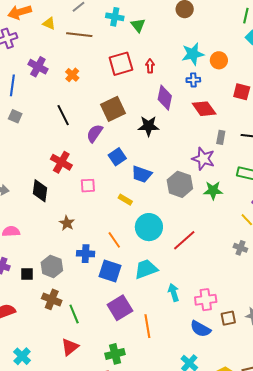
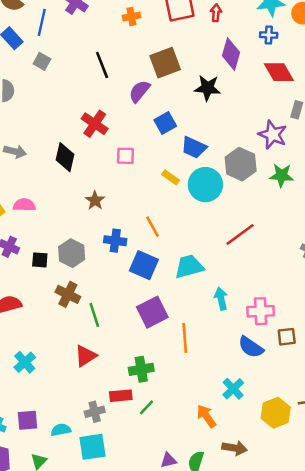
orange cross: (72, 75) -> (131, 17), moved, turned 32
cyan circle: (149, 227) -> (205, 185), moved

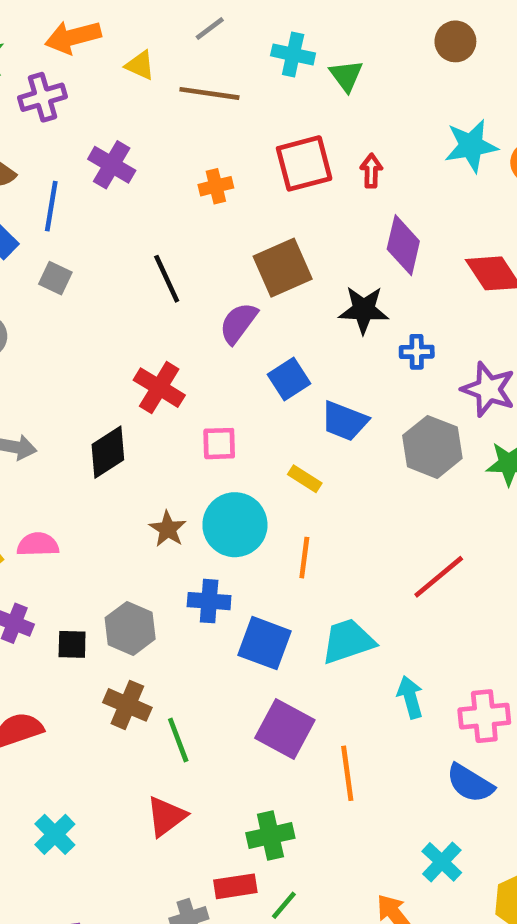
blue cross: (269, 35) -> (417, 352), moved
black diamond: (65, 157) -> (108, 452), turned 48
cyan circle: (205, 185) -> (235, 525), moved
orange line: (153, 227) -> (304, 558), moved, turned 40
purple square: (152, 312) -> (285, 729), turned -32

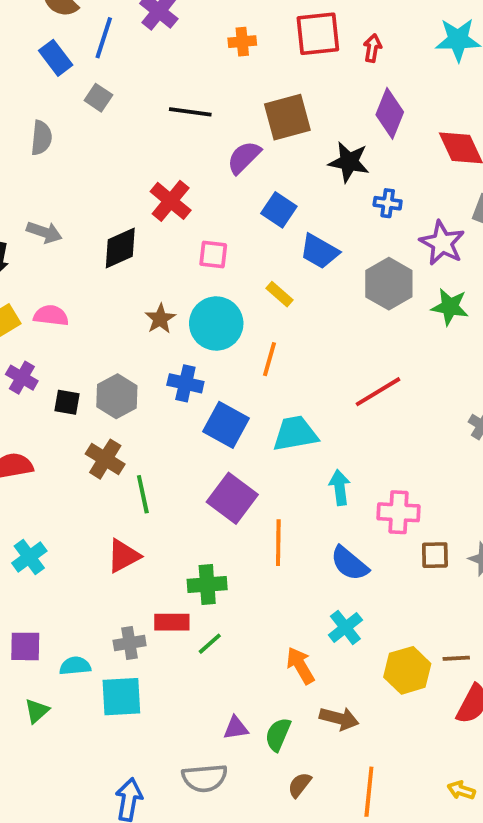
black line: (167, 279) -> (190, 112), turned -66
blue square: (289, 379) -> (279, 210), turned -32
blue semicircle: (470, 783) -> (349, 563), moved

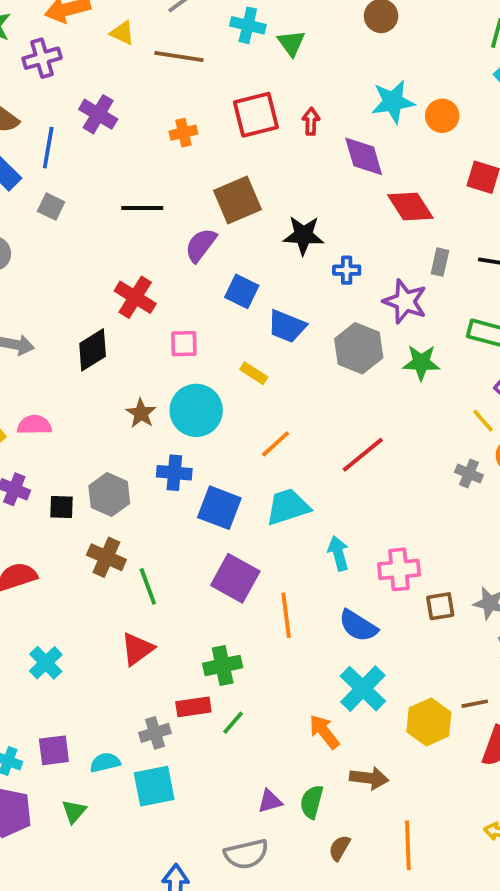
purple diamond: (390, 113) -> (364, 156), moved, turned -30
orange line: (269, 359) -> (275, 444), moved, turned 40
cyan cross: (345, 627) -> (363, 689), size x1.4

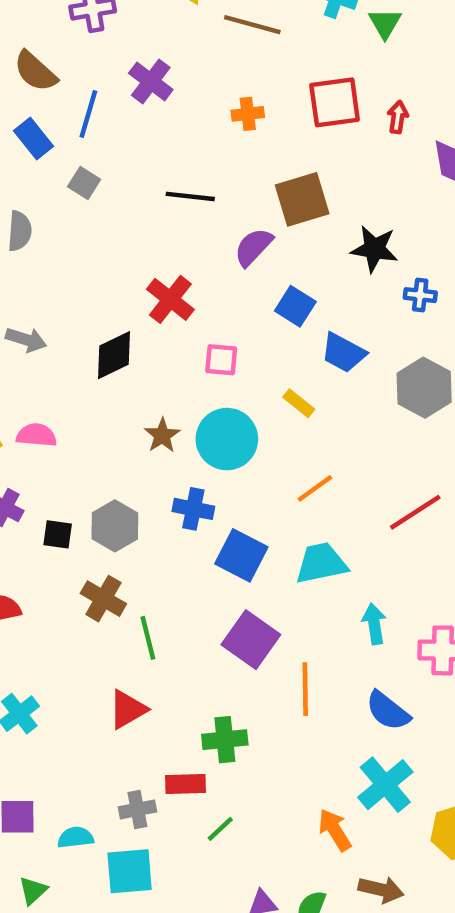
green line: (233, 723) -> (220, 829), moved

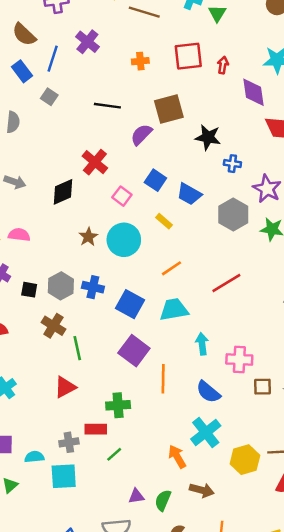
blue square: (295, 306) -> (155, 180), moved
pink square: (221, 360) -> (122, 196), turned 30
blue cross: (193, 509) -> (93, 287), moved

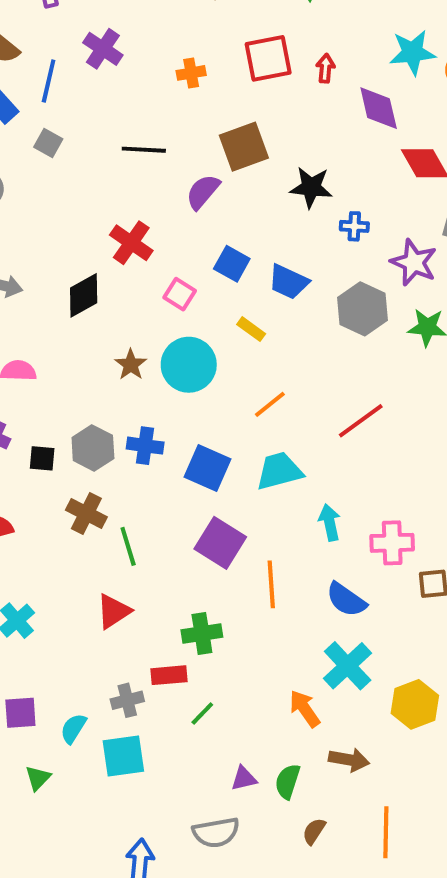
cyan semicircle: (34, 457) -> (73, 728), turned -48

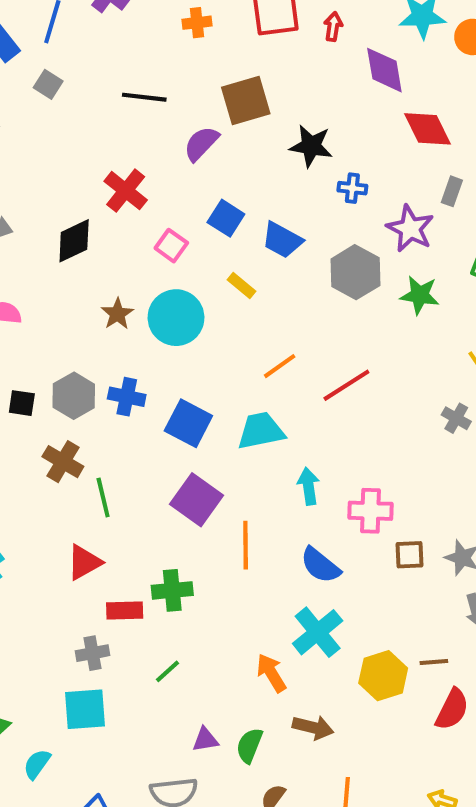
orange line: (270, 404) -> (280, 366), moved
red rectangle: (169, 675) -> (125, 611), moved
cyan semicircle: (73, 728) -> (37, 764), moved

